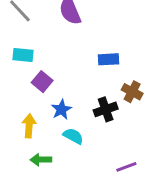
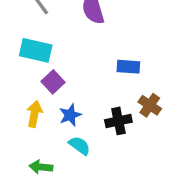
cyan rectangle: (23, 55) -> (36, 50), size x1.4
yellow arrow: (29, 126) -> (34, 114), moved

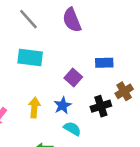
purple square: (53, 82) -> (73, 78), moved
brown cross: (150, 105) -> (124, 91), turned 30

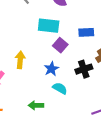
cyan rectangle: (30, 58) -> (49, 26), moved
yellow arrow: (34, 107) -> (20, 60), moved

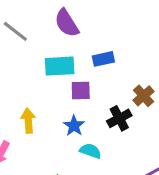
blue rectangle: (86, 32) -> (103, 59), moved
purple square: (60, 45) -> (81, 91), turned -32

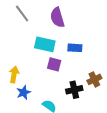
blue star: (74, 126) -> (24, 92), moved

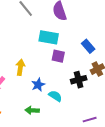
blue rectangle: (75, 48) -> (88, 46), moved, turned 48
blue star: (24, 92) -> (38, 85), moved

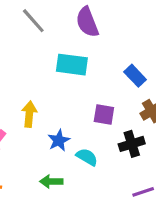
purple square: (58, 56) -> (104, 115), moved
black cross: (79, 80) -> (132, 144), moved

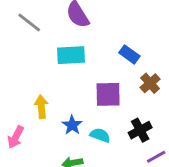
purple square: (104, 115) -> (108, 94), size x1.4
black cross: (132, 144) -> (140, 130), moved

